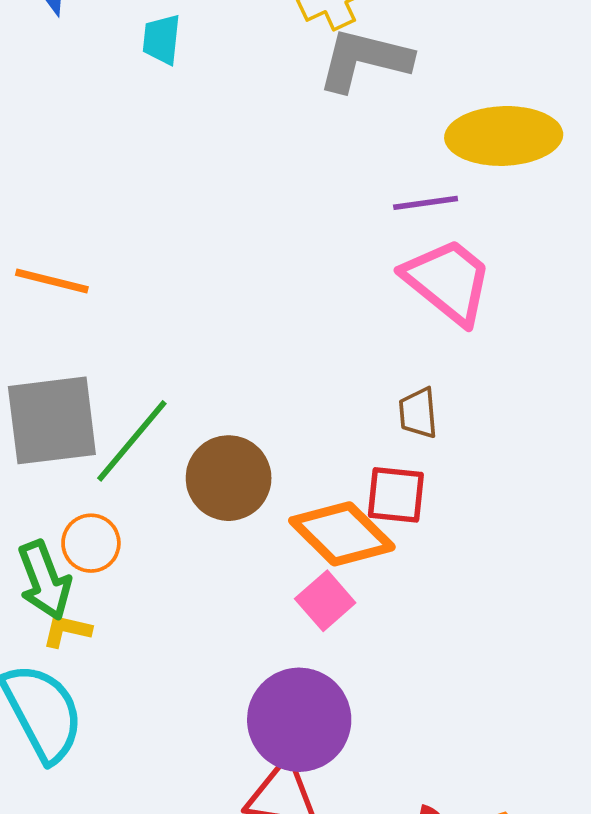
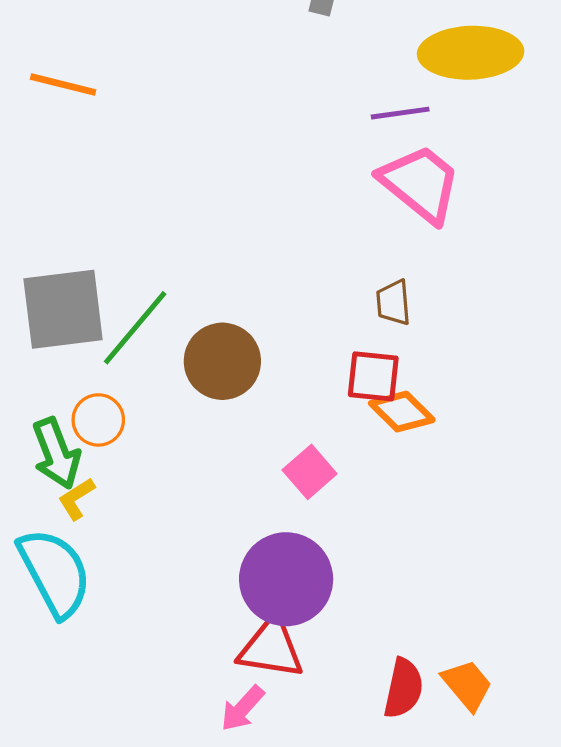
orange line: (52, 281) -> (63, 85), moved
orange diamond: (342, 534) -> (402, 412), moved, size x0.7
yellow L-shape: (67, 631) -> (76, 499), turned -45

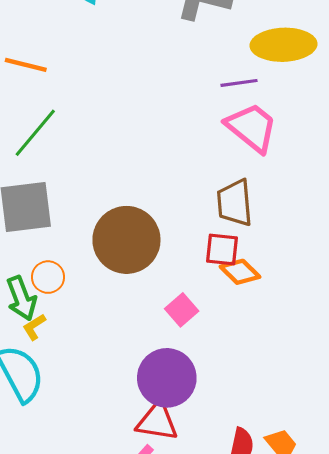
brown trapezoid: (393, 303) -> (235, 203), size x1.6
green line: (135, 328) -> (35, 133), moved
brown circle: (222, 361) -> (126, 240), size x1.4

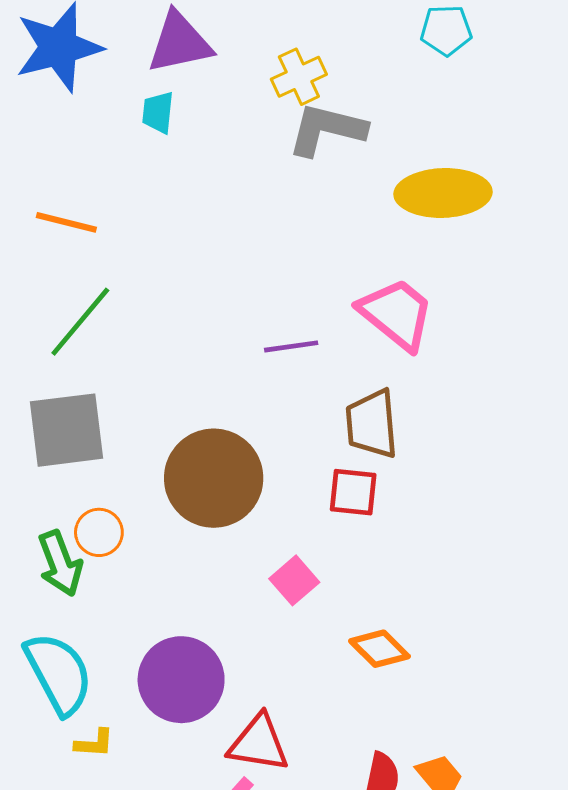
purple line: (239, 83) -> (291, 346), moved
orange diamond: (240, 272) -> (379, 649), moved
yellow L-shape: (34, 327) -> (94, 743), moved, turned -144
purple circle: (167, 378) -> (181, 680), moved

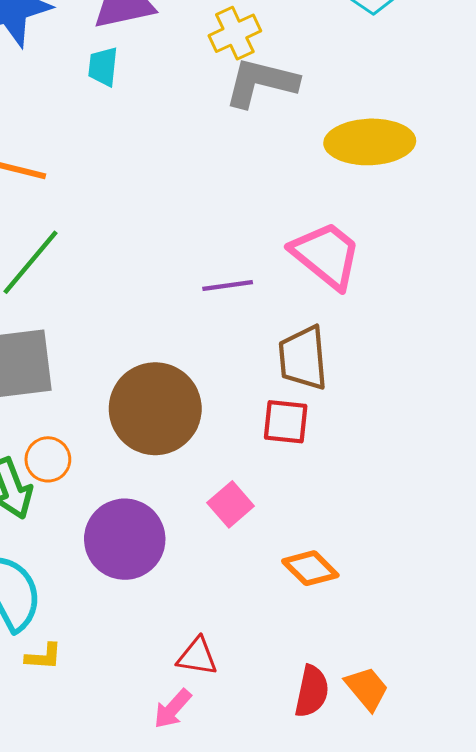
purple circle: (181, 680) -> (125, 539), moved
red triangle: (259, 743) -> (197, 657), size x0.7

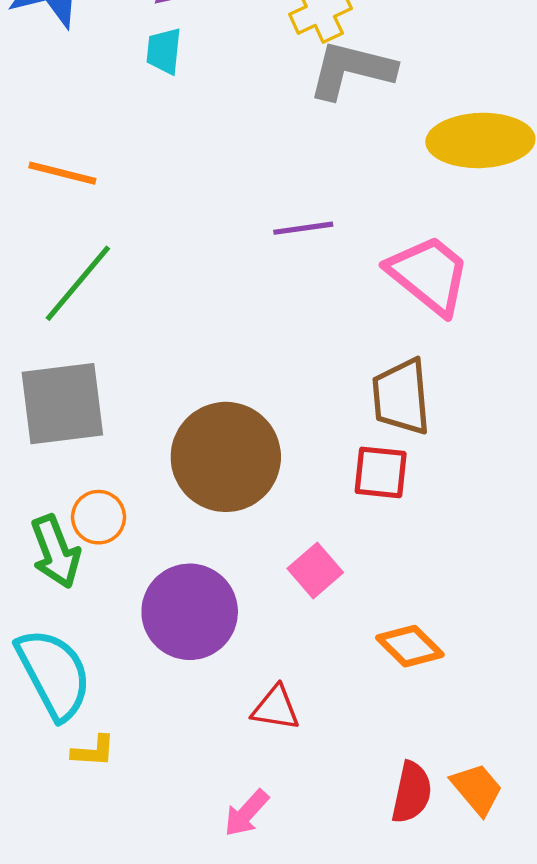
purple line: (228, 285) -> (303, 228), moved
red triangle: (197, 657) -> (276, 708), moved

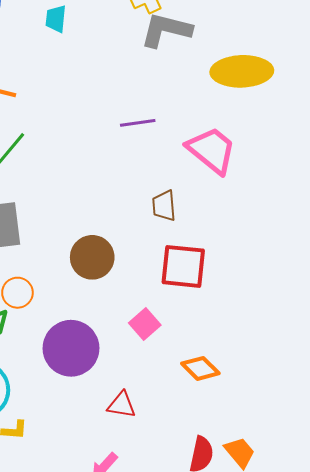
brown trapezoid: (401, 397) -> (164, 206), moved, size x0.7
brown circle: (226, 457) -> (92, 257), size x0.7
red square: (381, 472) -> (183, 266), size x1.4

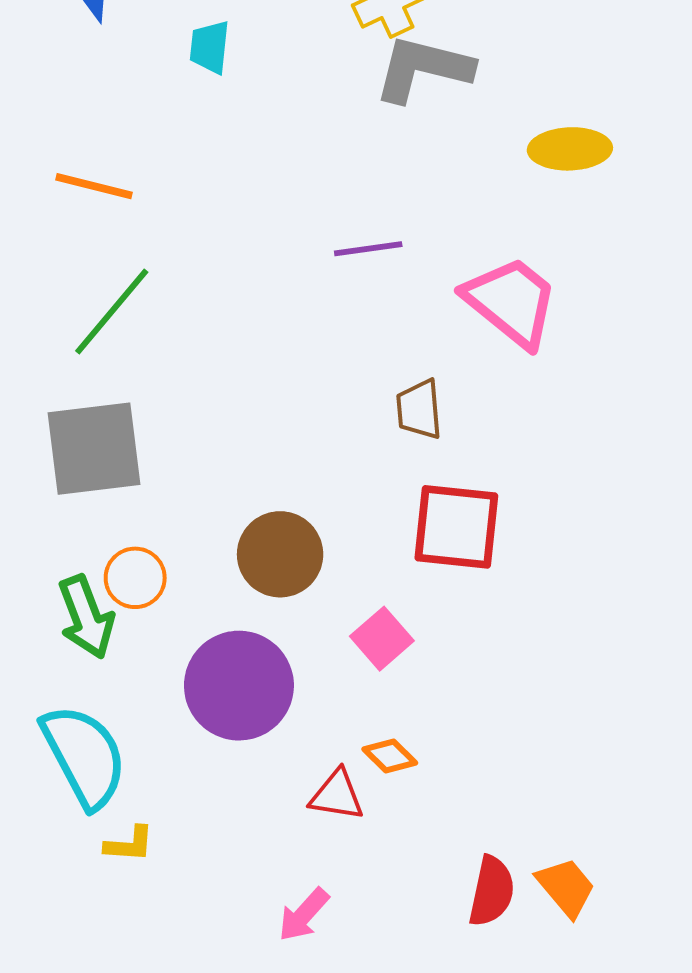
yellow ellipse: (242, 71) -> (570, 149), size x0.7
brown circle: (92, 257) -> (280, 554), moved
orange diamond: (200, 368) -> (390, 756), moved, size x0.7

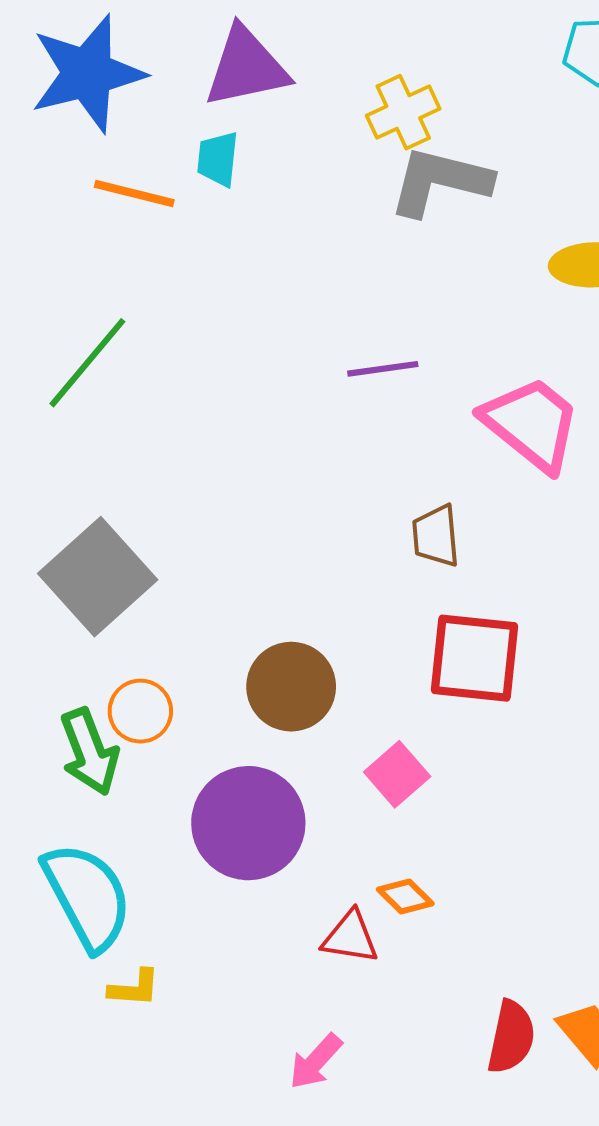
orange line: (94, 186) -> (134, 194), moved
green line: (112, 311) -> (87, 363), moved
gray square: (94, 449) -> (98, 577), turned -35

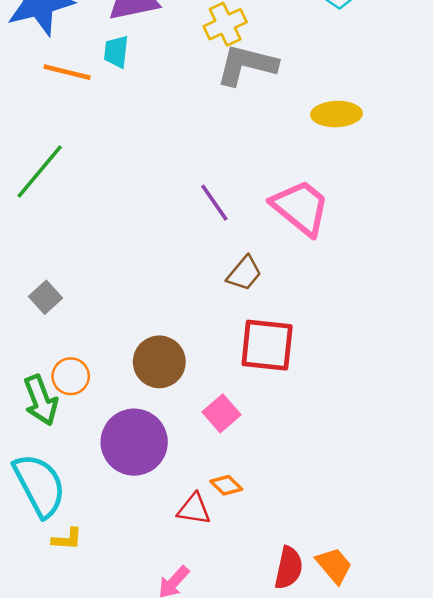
purple line: (383, 369) -> (214, 203), moved, turned 63
brown trapezoid: (436, 536) -> (244, 273), turned -135
gray square: (98, 577) -> (46, 297), size x0.5

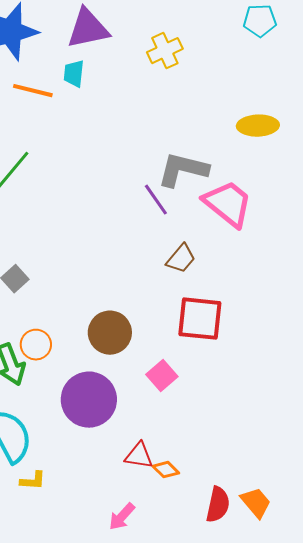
gray L-shape: (247, 65) -> (183, 170), moved
orange diamond: (226, 485) -> (166, 470), moved

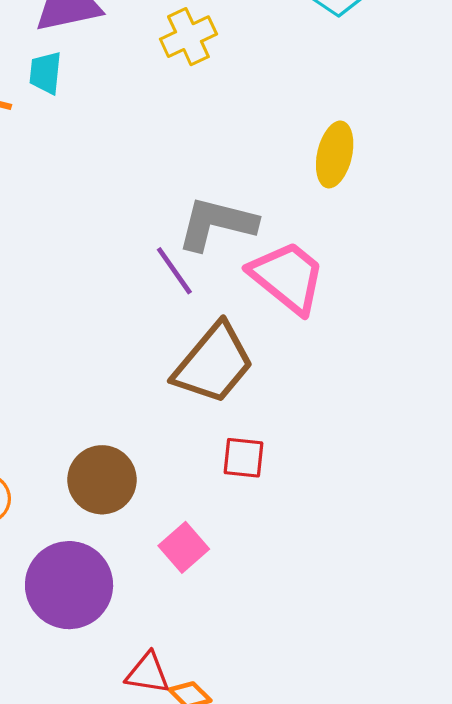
yellow ellipse: (258, 126) -> (335, 154), turned -75
brown trapezoid: (181, 259) -> (214, 364), size x1.8
red square: (200, 319) -> (243, 458), size x0.6

